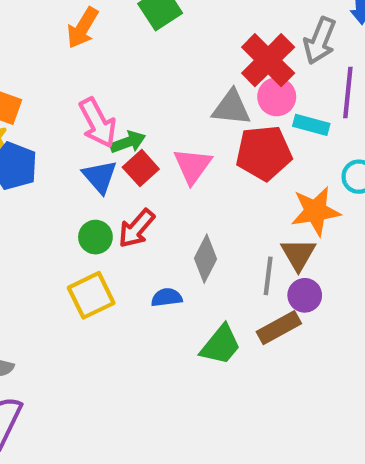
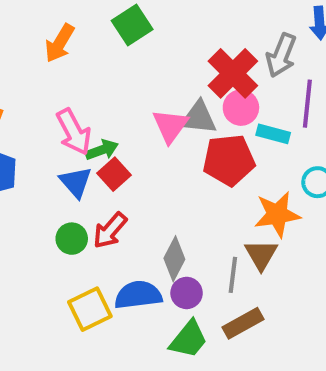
pink triangle: (193, 166) -> (170, 126), moved
yellow square: (91, 295) -> (90, 309), moved
purple circle: (305, 295) -> (187, 293), moved
blue semicircle: (167, 297) -> (138, 295), size x1.6

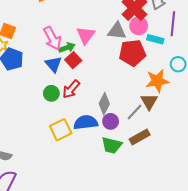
pink triangle: (170, 126) -> (86, 35), moved
gray line: (233, 275) -> (134, 112), turned 36
green trapezoid: (189, 339) -> (112, 145), turned 65

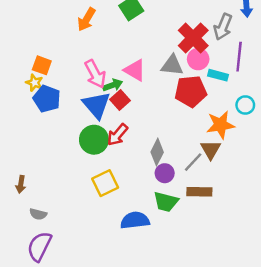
pink triangle: (86, 35) -> (135, 70), turned -36
blue triangle: (53, 64) -> (96, 105), size x1.4
green circle: (51, 93) -> (94, 140), size x1.5
blue semicircle: (86, 122) -> (135, 220), moved
brown rectangle: (140, 137) -> (199, 192), turned 30

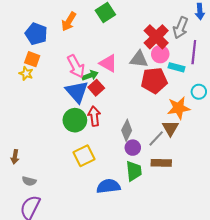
blue pentagon: (47, 99) -> (36, 34), moved
red arrow: (118, 135) -> (94, 116), turned 132
green trapezoid: (166, 202) -> (134, 171), turned -110

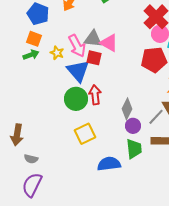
gray triangle: (139, 59) -> (93, 39), moved
yellow star: (26, 73) -> (57, 53), moved
green arrow: (90, 75) -> (31, 55), moved
red square: (96, 88) -> (94, 58), moved, turned -35
brown arrow: (15, 157) -> (17, 135), size x1.5

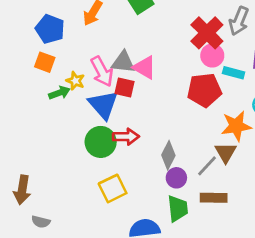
green arrow: (31, 55) -> (59, 93), moved
red arrow: (95, 95) -> (126, 137), turned 96

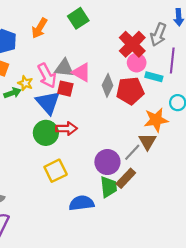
gray diamond: (168, 155) -> (107, 85), moved
purple circle: (176, 178) -> (107, 162), size x1.5
brown rectangle: (214, 198) -> (126, 178), moved, turned -48

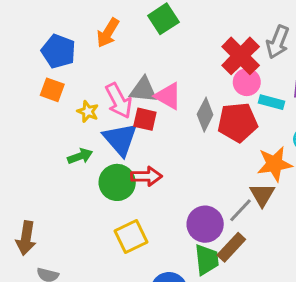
green arrow: (12, 93) -> (80, 156), moved

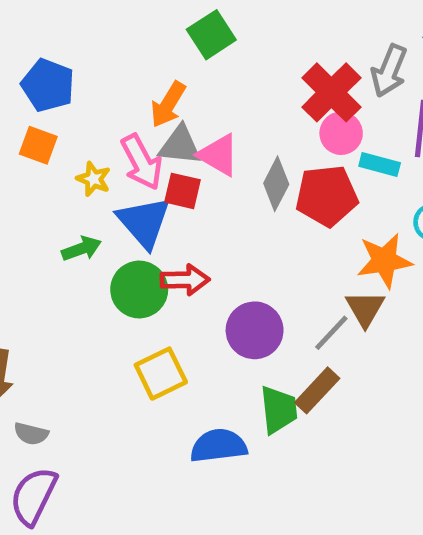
orange arrow: (108, 33) -> (168, 104), moved
purple circle: (205, 224) -> (255, 330), moved

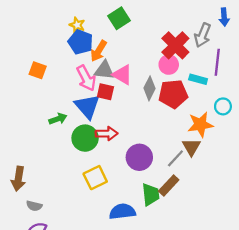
blue pentagon: (48, 85) -> (81, 42), moved
pink circle: (341, 133) -> (169, 65), moved
yellow star: (94, 179) -> (77, 25), moved

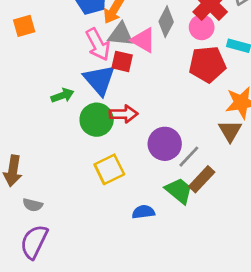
orange square: (38, 70) -> (24, 26), moved, turned -36
gray diamond: (149, 88) -> (166, 22), moved
gray line: (175, 158) -> (189, 157), moved
green trapezoid: (151, 195) -> (179, 191), turned -45
blue semicircle: (122, 212) -> (143, 212), size x0.7

